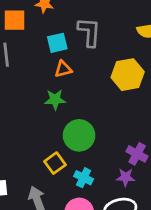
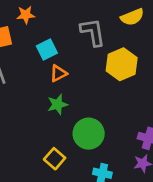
gray L-shape: (89, 32) -> (93, 32), moved
yellow square: (55, 163) -> (55, 159), moved

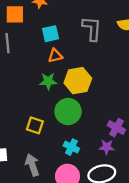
yellow hexagon: (122, 64) -> (78, 81), moved
yellow square: (55, 159) -> (35, 125), turned -36

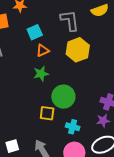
yellow hexagon: (78, 81) -> (78, 50), moved
yellow square: (35, 125) -> (47, 113), moved

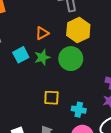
cyan square: (35, 32) -> (21, 55), moved
green circle: (63, 97) -> (71, 59), moved

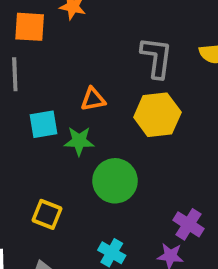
green circle: (71, 59) -> (115, 181), moved
yellow square: (51, 98) -> (47, 214), moved

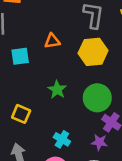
green star: (79, 141) -> (57, 90), moved, turned 30
green circle: (115, 181) -> (97, 98), moved

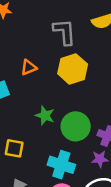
green circle: (97, 98) -> (76, 126), moved
cyan cross: (62, 139) -> (61, 165), size x1.5

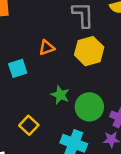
yellow square: (14, 148) -> (29, 125), turned 30

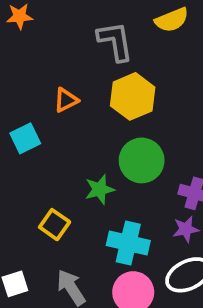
green star: (60, 95) -> (100, 189), moved, turned -30
green circle: (89, 107) -> (142, 160), moved

